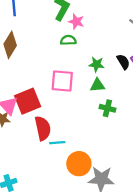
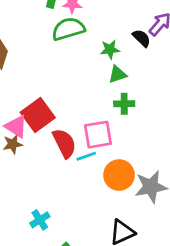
green semicircle: (68, 40) -> (68, 29), size x1.6
pink square: (62, 81) -> (98, 135), moved
green cross: (107, 108) -> (124, 104), moved

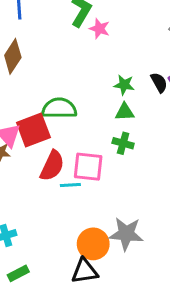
green semicircle: (68, 29) -> (59, 108), moved
red semicircle: (64, 143) -> (52, 166), turned 36
orange circle: (119, 175) -> (93, 244), moved

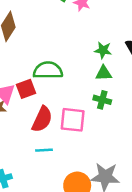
red square: (33, 130) -> (26, 89), size x0.7
cyan line: (70, 185) -> (44, 150), moved

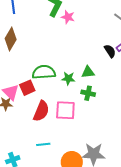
green star: (103, 50) -> (68, 78), moved
cyan line: (44, 150) -> (43, 144), moved

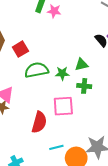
red square: (27, 88) -> (20, 49), moved
red semicircle: (41, 111) -> (39, 122), moved
cyan line: (43, 144) -> (56, 147), moved

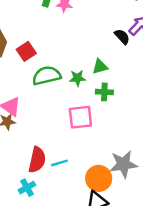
red semicircle: (39, 122) -> (37, 160), moved
cyan line: (56, 147) -> (59, 163), moved

